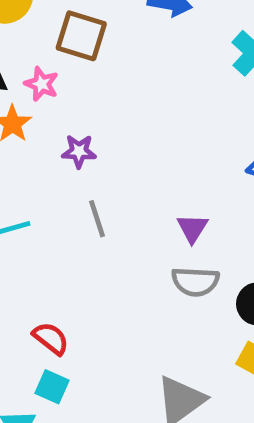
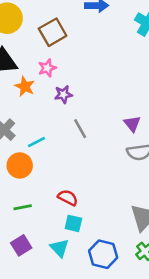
brown square: (81, 36) -> (53, 32), turned -36
pink star: (41, 84) -> (47, 68), moved, turned -30

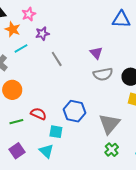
cyan line: (36, 142) -> (21, 48), moved
red semicircle: (68, 198) -> (38, 114), moved
blue hexagon: (103, 254) -> (74, 111), moved

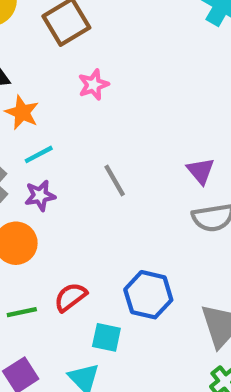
pink star: (29, 14) -> (93, 85), moved
purple star: (42, 34) -> (40, 196), moved
red semicircle: (38, 114) -> (70, 297), turned -63

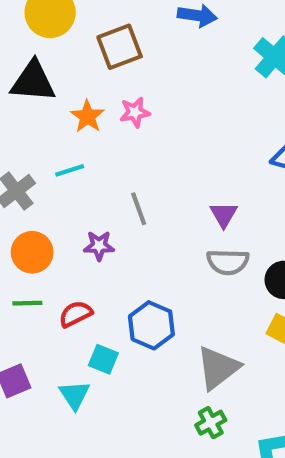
orange star: (22, 112) -> (87, 116), moved
purple star: (40, 196) -> (99, 246), moved
green line: (22, 312) -> (27, 303), moved

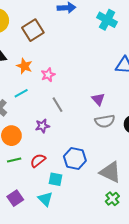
pink star: (135, 112) -> (48, 75), moved
gray triangle: (218, 368) -> (110, 172), turned -45

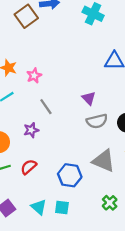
brown square: (33, 30) -> (26, 16), moved
blue hexagon: (75, 159) -> (70, 175), moved
gray triangle: (110, 172) -> (104, 161), moved
cyan square: (55, 179) -> (62, 208), moved

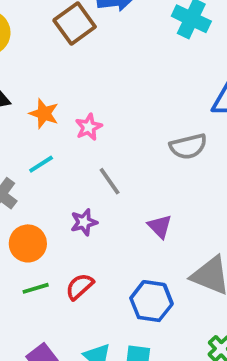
purple triangle: (89, 98) -> (160, 226), moved
gray semicircle: (97, 121) -> (188, 146), moved

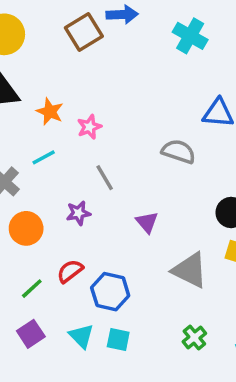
gray semicircle: (188, 146) -> (179, 152), turned -152
green line: (36, 288) -> (32, 289), moved, turned -30
blue hexagon: (151, 301) -> (110, 292), moved

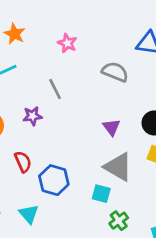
pink star: (89, 127) -> (67, 43), moved, turned -30
purple triangle: (147, 222) -> (111, 127), moved
red semicircle: (70, 271) -> (23, 162), turned 100
cyan square: (118, 339) -> (101, 194), moved

